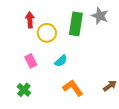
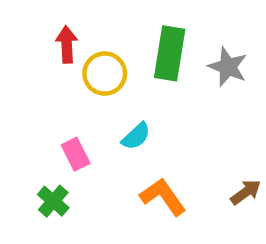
gray star: (100, 16) -> (228, 67), moved
pink rectangle: (31, 61) -> (76, 154), moved

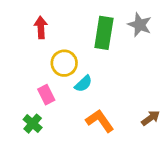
gray star: (228, 67) -> (140, 25), moved
yellow circle: (105, 74) -> (64, 63), moved

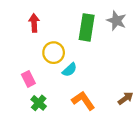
pink rectangle: (46, 95) -> (28, 79), moved
green cross: (33, 124) -> (39, 103), moved

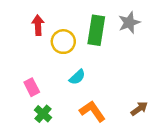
gray star: (116, 21) -> (129, 23), turned 30
yellow circle: (54, 53) -> (63, 42), moved

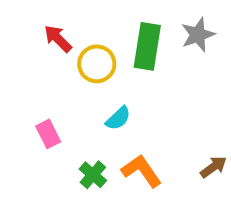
red arrow: (38, 25) -> (58, 39), turned -42
green cross: (43, 114) -> (93, 175), moved

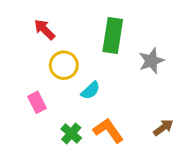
gray star: (198, 35) -> (151, 61), moved
yellow circle: (97, 64) -> (64, 65), moved

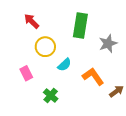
orange L-shape: (108, 131) -> (93, 76), moved

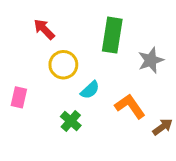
pink rectangle: (26, 73) -> (19, 97), moved, turned 40
green cross: (51, 96) -> (71, 121), moved

